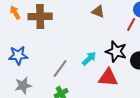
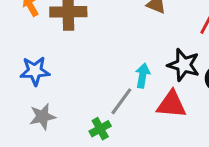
cyan arrow: (89, 58) -> (143, 76), turned -35
gray line: (60, 68) -> (121, 101), moved

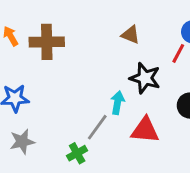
black star: (184, 65) -> (145, 78), moved

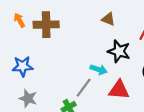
cyan arrow: (118, 103) -> (99, 70), turned 98
gray star: (22, 142) -> (28, 98), turned 30

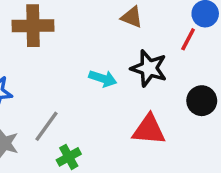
cyan arrow: (99, 70) -> (103, 79), moved
gray line: (84, 88) -> (47, 126), moved

